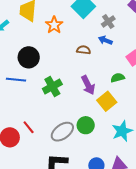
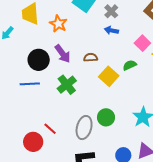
brown semicircle: (84, 50) -> (91, 57), moved
purple arrow: (88, 85) -> (63, 54), moved
yellow square: (107, 101) -> (109, 76), moved
gray ellipse: (62, 132) -> (84, 128), turned -30

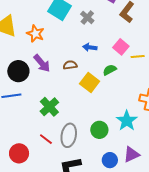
blue arrow: (111, 30) -> (90, 47), moved
green cross: (67, 85) -> (49, 107), moved
green circle: (106, 117) -> (99, 130), moved
red line: (50, 129) -> (46, 139), moved

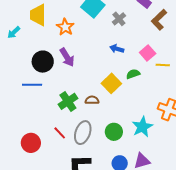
brown semicircle: (70, 65) -> (92, 100), moved

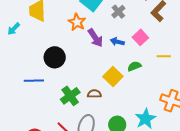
orange star: (65, 27) -> (77, 22), moved
pink square: (148, 53) -> (140, 37), moved
purple arrow: (67, 57) -> (95, 38), moved
black circle: (43, 62) -> (55, 57), moved

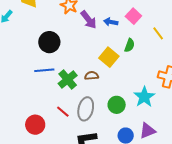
yellow line: (164, 56) -> (158, 33), turned 56
green semicircle: (134, 66) -> (129, 45), turned 136
blue line: (34, 81) -> (44, 70), moved

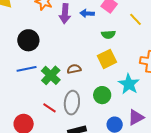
purple arrow: (89, 20) -> (65, 14), turned 48
green semicircle: (129, 45) -> (108, 35), turned 72
yellow square: (109, 57) -> (107, 59), moved, turned 30

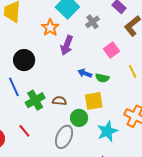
blue arrow: (87, 13) -> (85, 73), moved
blue line: (27, 69) -> (14, 87), turned 60
green circle: (102, 95) -> (79, 118), moved
gray ellipse: (72, 103) -> (64, 137), moved

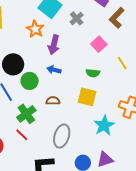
blue arrow: (85, 73) -> (54, 70), moved
green cross: (35, 100) -> (26, 114), moved
yellow square: (94, 101) -> (87, 97), turned 30
green circle: (79, 118) -> (30, 81), moved

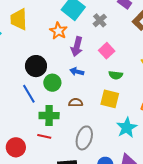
pink square: (99, 44) -> (107, 51), moved
green cross: (26, 114) -> (49, 116), turned 36
red line: (22, 135) -> (44, 136), turned -32

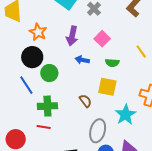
orange star: (58, 31) -> (38, 32), moved
blue arrow: (77, 72) -> (82, 60), moved
brown semicircle: (76, 103) -> (85, 101), moved, turned 56
gray ellipse: (84, 138) -> (98, 131), moved

